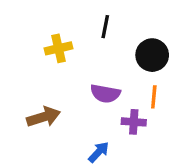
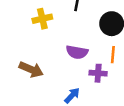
brown arrow: (43, 117) -> (31, 69), turned 40

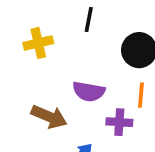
brown arrow: (31, 69) -> (49, 117), moved

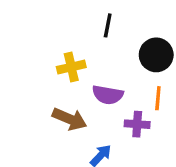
yellow cross: (38, 43) -> (71, 67), moved

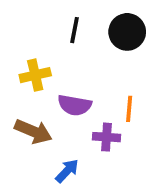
black circle: (156, 55) -> (127, 32), moved

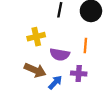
orange line: (129, 109) -> (85, 46), moved
blue arrow: (67, 171) -> (55, 82), moved

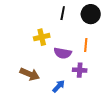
brown arrow: (35, 70) -> (30, 74), moved
blue arrow: (55, 82) -> (59, 86), moved

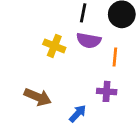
yellow cross: (42, 37) -> (54, 46), turned 35
purple semicircle: (63, 53) -> (89, 40), moved

